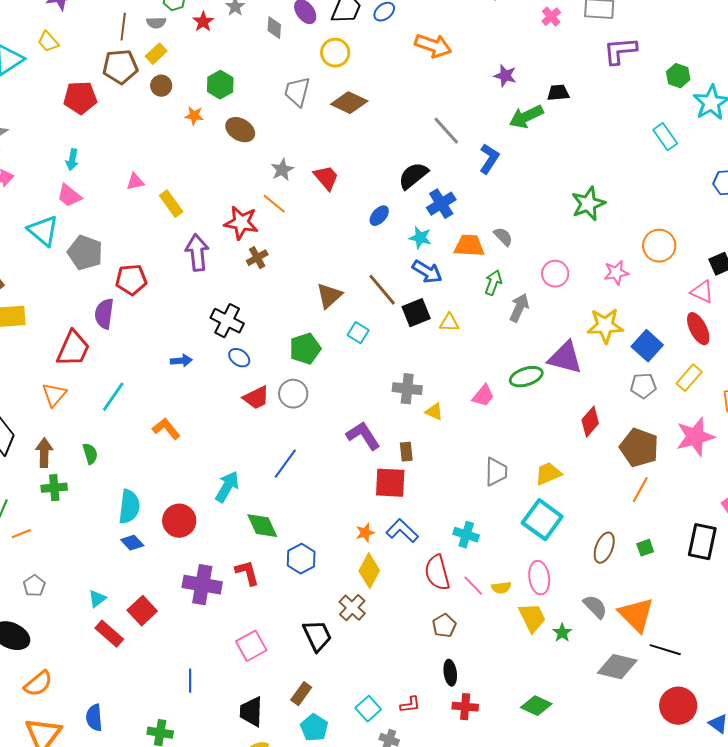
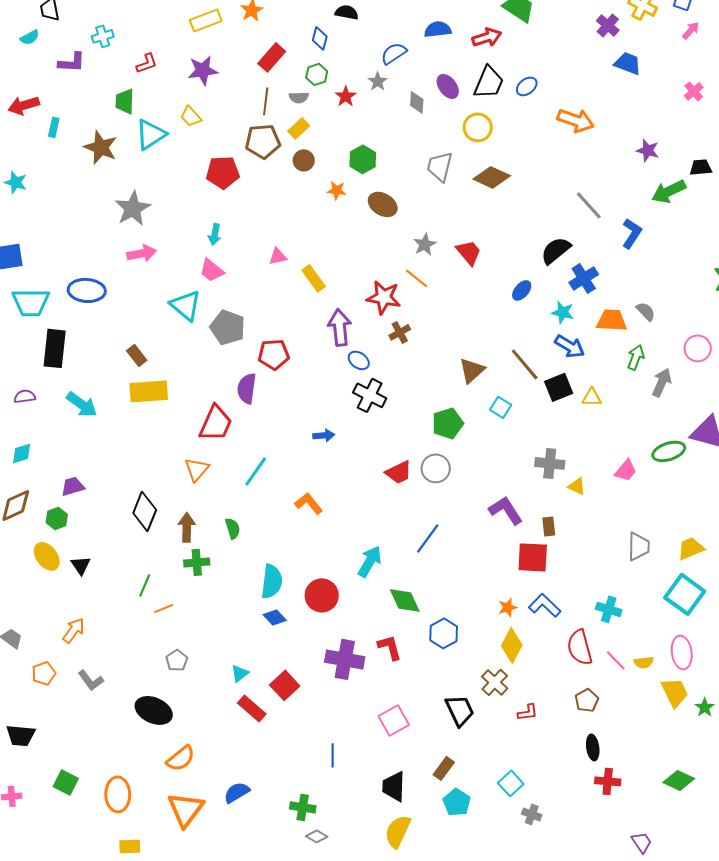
blue ellipse: (239, 358) -> (359, 360), moved
red L-shape: (410, 705) -> (528, 712), moved
blue semicircle: (94, 718) -> (237, 792), turned 64

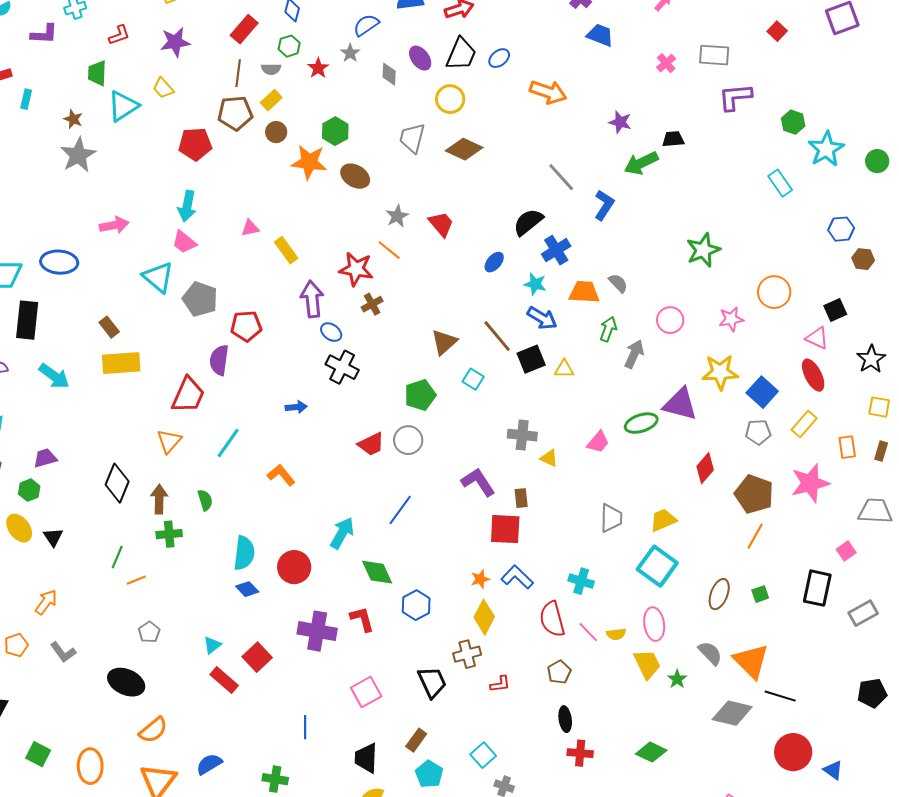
brown star: (101, 147) -> (73, 119), size x0.6
orange star: (337, 190) -> (309, 162), size x1.8
gray star: (133, 208) -> (78, 155), moved
cyan arrow: (215, 234) -> (187, 206), size x1.4
brown cross: (495, 682) -> (467, 654), turned 32

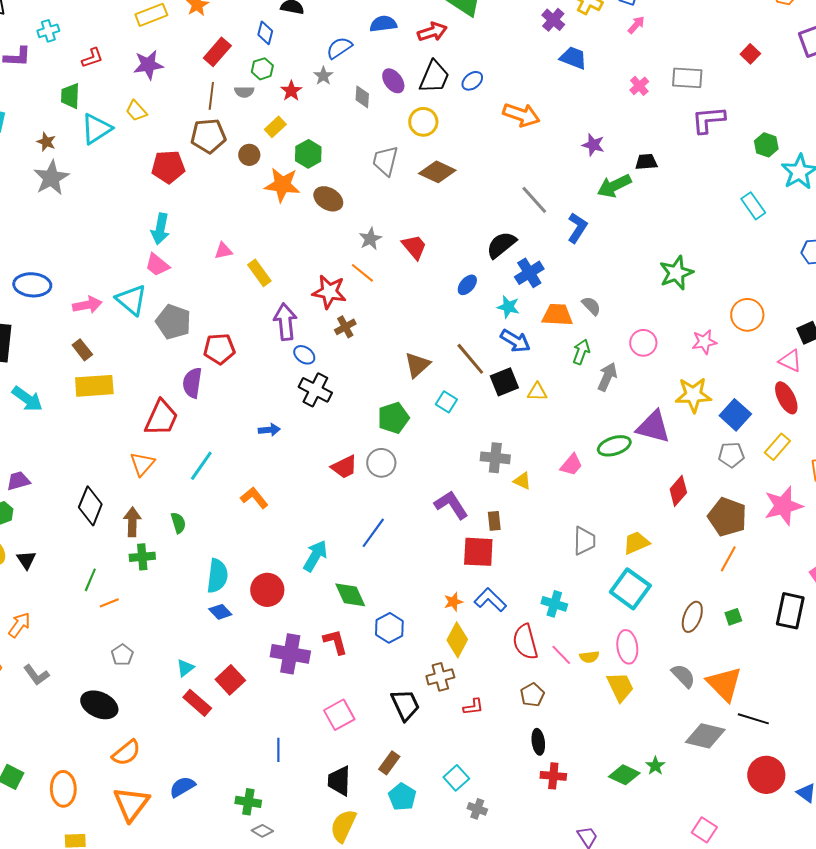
yellow rectangle: (271, 100) -> (275, 127), moved
pink arrow: (114, 225) -> (87, 305), moved
green star: (677, 679) -> (655, 766), moved

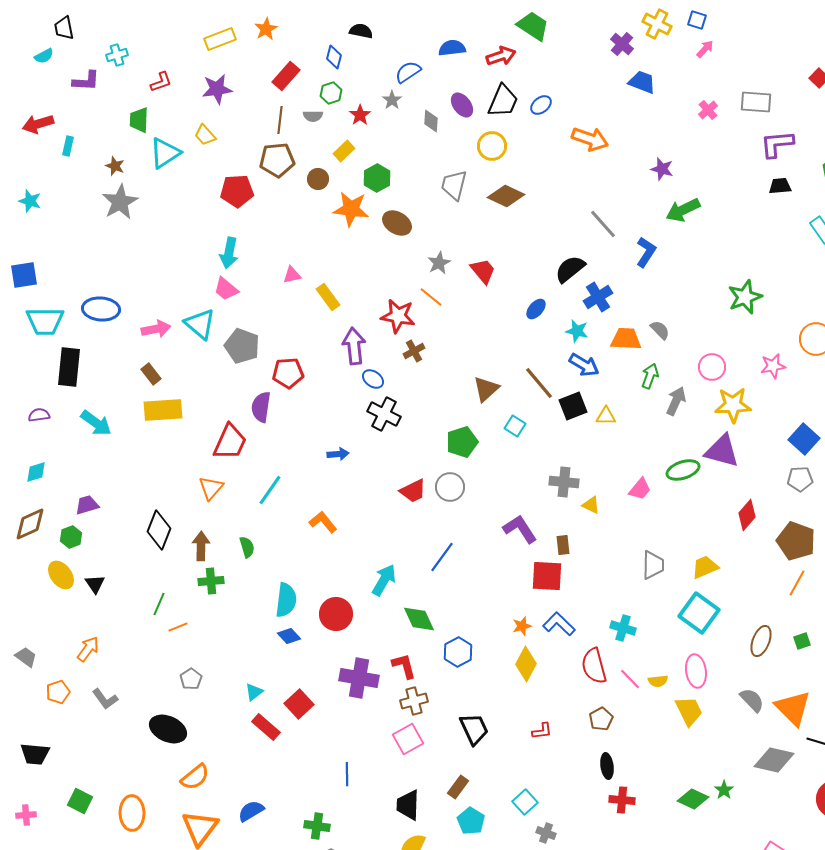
black trapezoid: (646, 162) -> (780, 186), moved
yellow star: (693, 395) -> (733, 405), moved
brown cross: (440, 677) -> (414, 701), moved

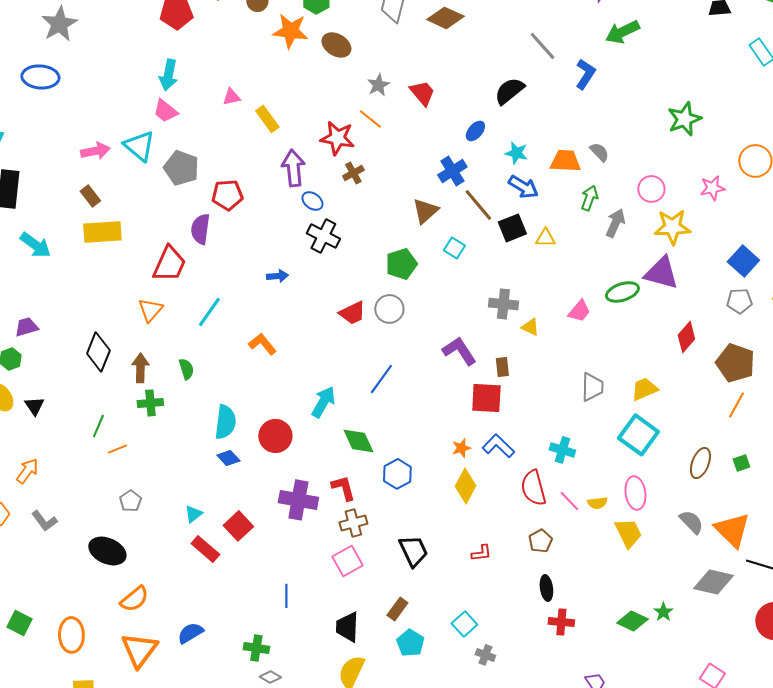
blue cross: (598, 297) -> (452, 171), moved
blue ellipse: (101, 309) -> (40, 77), moved

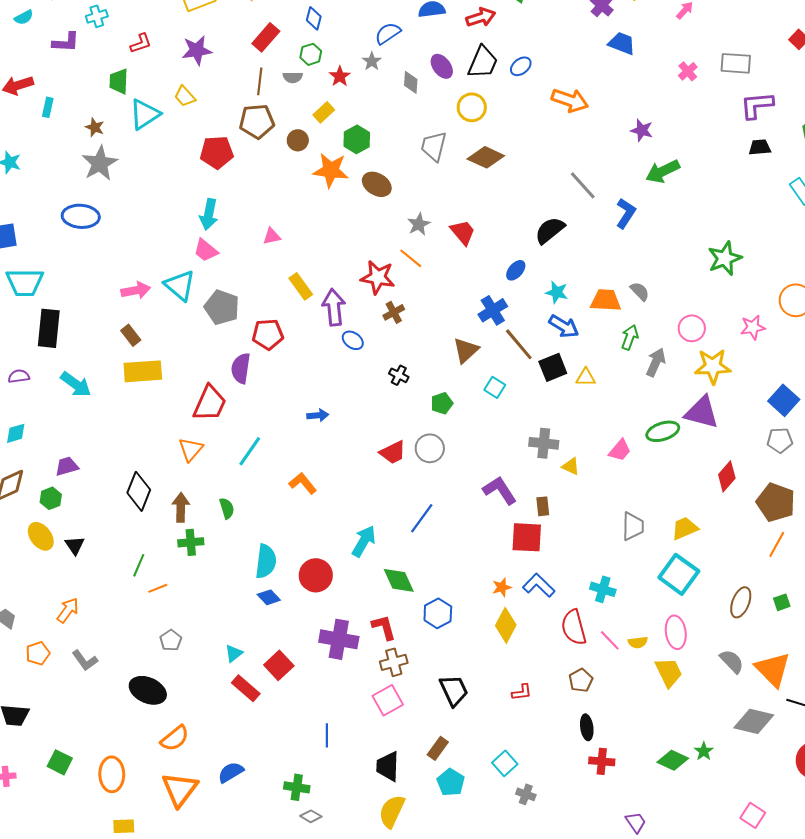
yellow rectangle: (267, 119) -> (301, 286), moved
black cross: (323, 236) -> (399, 375), moved, size x0.6
green pentagon: (401, 264) -> (442, 403), size x0.7

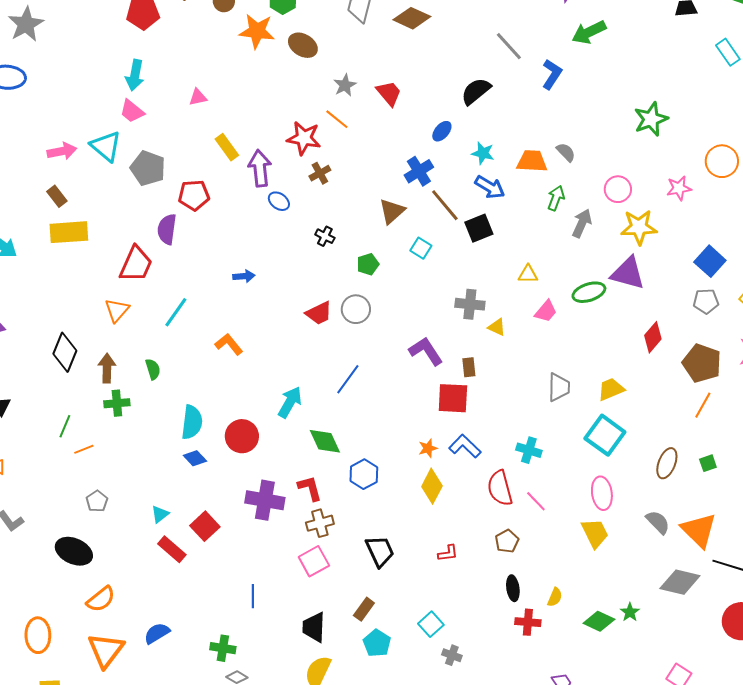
yellow triangle: (586, 377) -> (528, 274), moved
yellow semicircle: (638, 642) -> (555, 597), moved, turned -60

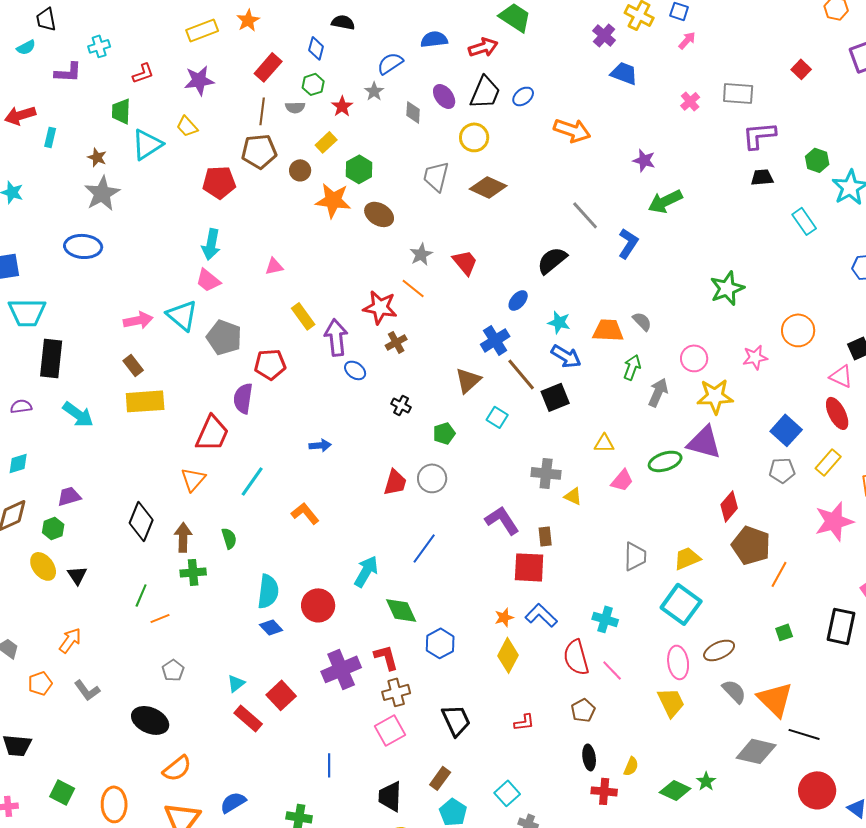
red trapezoid: (319, 313) -> (395, 482), turned -48
brown pentagon: (702, 363) -> (751, 545), moved
brown ellipse: (667, 463) -> (719, 650), moved, turned 44
purple cross: (265, 500) -> (341, 669), turned -33

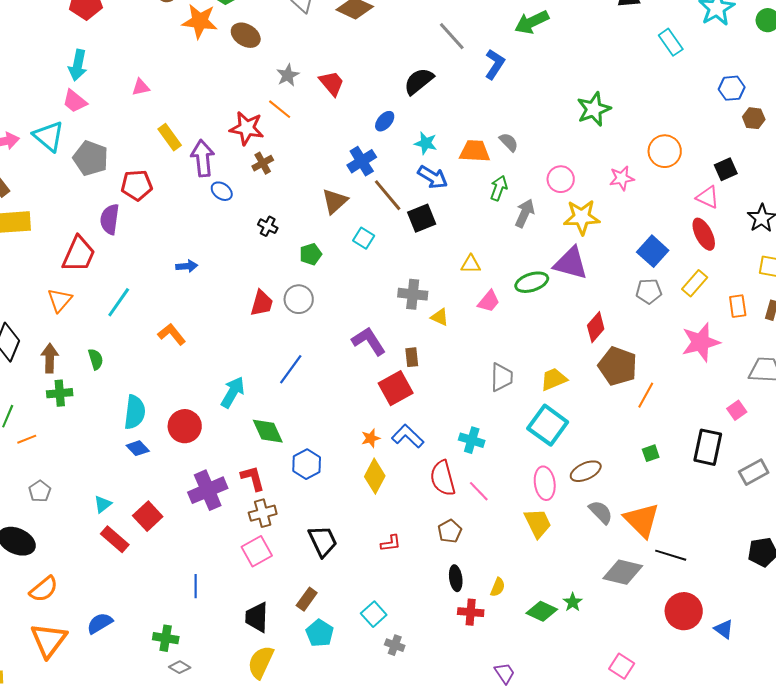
red square: (529, 567) -> (396, 388), turned -32

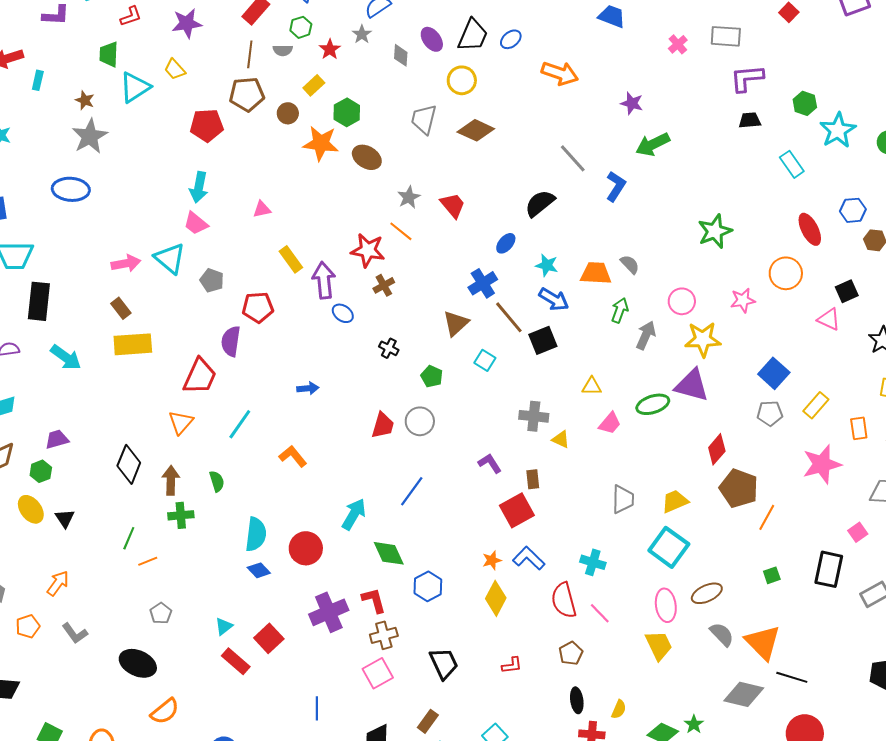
gray pentagon: (91, 158) -> (212, 280), size x0.7
red ellipse: (704, 234) -> (810, 229), moved
green pentagon: (311, 254) -> (432, 376), turned -30
purple L-shape: (369, 341) -> (490, 463), size x0.7

